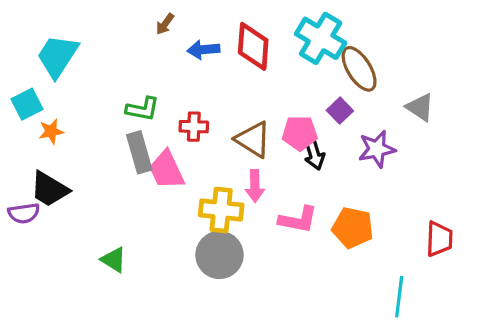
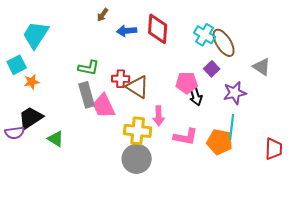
cyan cross: (321, 38) -> (205, 35), moved, size x0.7
brown triangle: (253, 139) -> (138, 87), moved
black trapezoid: (49, 189) -> (31, 118), turned 116
green triangle: (114, 260) -> (56, 139), moved
cyan line: (399, 297) -> (232, 127), moved

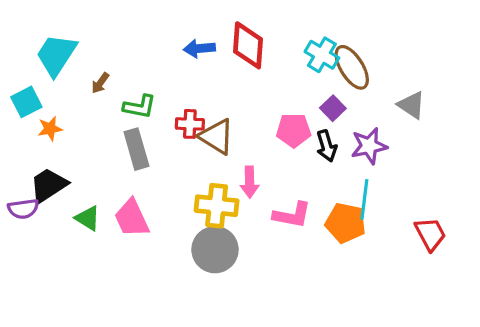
brown arrow: (103, 15) -> (100, 83), moved
black arrow: (196, 96) -> (327, 146), moved
pink trapezoid: (104, 106) -> (132, 218), moved
red trapezoid: (274, 149) -> (430, 234), turned -30

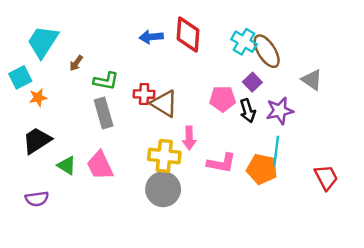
purple semicircle: (23, 209) -> (37, 199), moved

